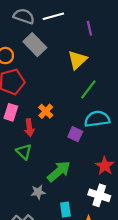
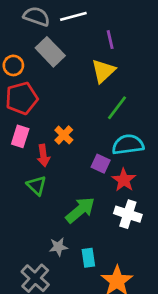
purple line: (89, 28) -> (110, 40), moved
red star: (105, 166) -> (124, 180), moved
gray star: (38, 192) -> (58, 247), moved
white cross: (99, 195) -> (128, 214), moved

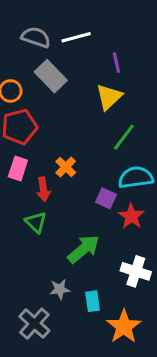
white cross: (128, 214) -> (136, 271), moved

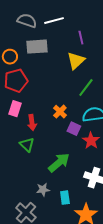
gray rectangle: (51, 76) -> (37, 47), turned -50
orange cross: (66, 167) -> (60, 112), moved

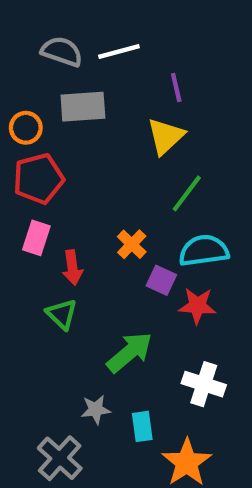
red star: (91, 141) -> (197, 306), turned -30

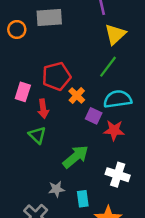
yellow triangle: (166, 136) -> (115, 34), moved
red pentagon: (38, 179) -> (56, 76), moved

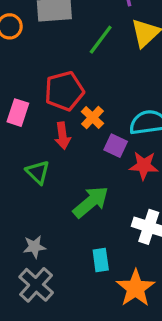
green line: (108, 67) -> (101, 40), moved
red arrow: (43, 109) -> (63, 136), moved
gray star: (56, 189) -> (34, 247), moved

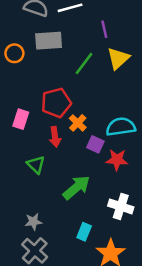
cyan rectangle: (101, 260) -> (84, 232), turned 30

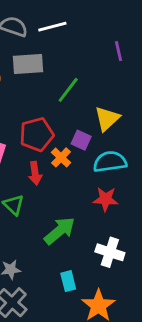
purple line: (104, 29) -> (119, 51), moved
yellow triangle: (118, 58) -> (107, 119), moved
purple square: (95, 144) -> (81, 140), moved
cyan rectangle: (84, 232) -> (68, 281), turned -36

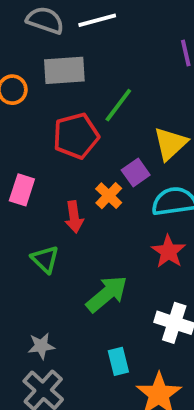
red pentagon: (37, 134) -> (76, 136), moved
purple square: (81, 140) -> (136, 173), turned 30
red star: (106, 199) -> (168, 252), turned 30

